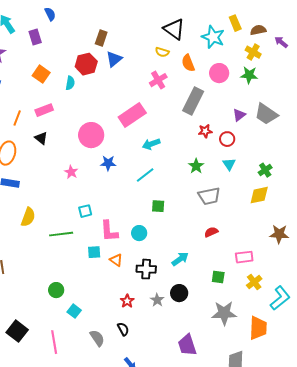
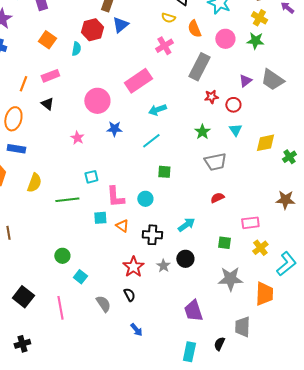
green cross: (265, 170) -> (289, 157), moved
yellow diamond: (259, 195) -> (265, 143), moved
red star: (127, 301) -> (133, 267), size x1.5

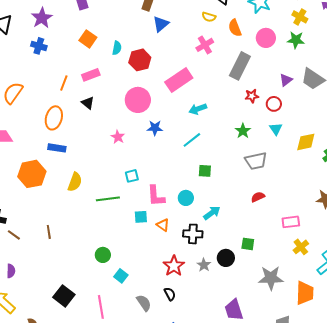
red hexagon: (92, 30) -> (140, 60), moved
cyan arrow: (186, 225) -> (212, 213), moved
green square: (224, 243) -> (248, 244), moved

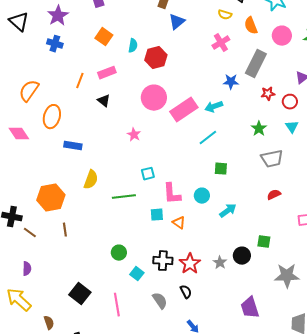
pink rectangle: (179, 80) -> (184, 110), moved
orange ellipse: (54, 118) -> (52, 117), moved
blue star: (155, 128) -> (231, 82), moved
orange hexagon: (32, 174) -> (51, 198), moved
black cross: (193, 234) -> (163, 261), moved

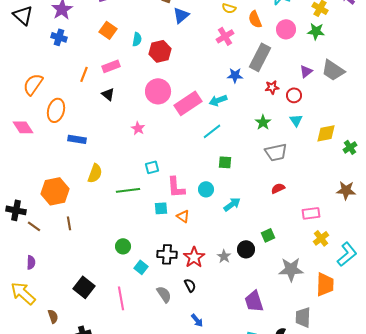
green square: (264, 242) -> (268, 235), turned -32

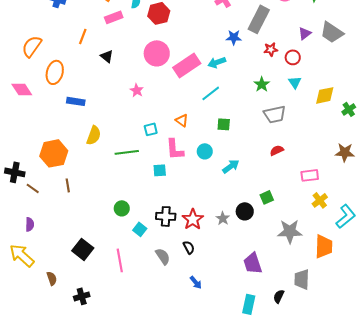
pink rectangle: (111, 66) -> (114, 17), moved
orange triangle: (183, 216) -> (182, 120), moved

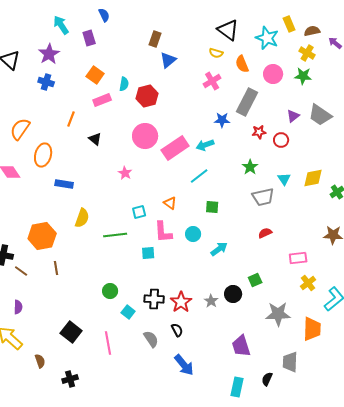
cyan triangle: (295, 82) -> (284, 179), moved
blue arrow: (196, 282) -> (184, 365), size x1.6

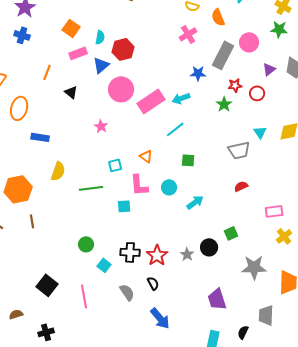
blue triangle: (168, 60) -> (101, 65), moved
pink circle: (273, 74) -> (249, 42), moved
green star: (250, 167) -> (224, 104), moved
brown semicircle: (40, 361) -> (16, 314), turned -88

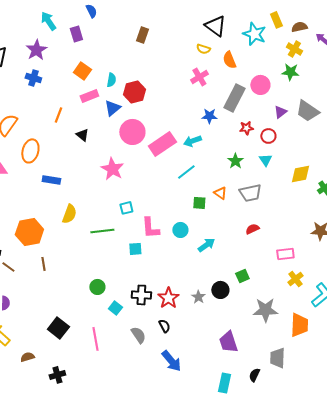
green star: (224, 104) -> (235, 161), moved
pink star: (101, 126) -> (112, 169), size x1.6
cyan triangle: (260, 132) -> (265, 160), moved
orange triangle: (146, 156) -> (220, 193), moved

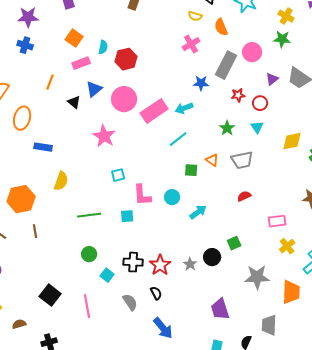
purple star: (36, 50) -> (28, 17), turned 30
blue triangle: (112, 108) -> (94, 89), moved
green line: (102, 231) -> (89, 215), moved

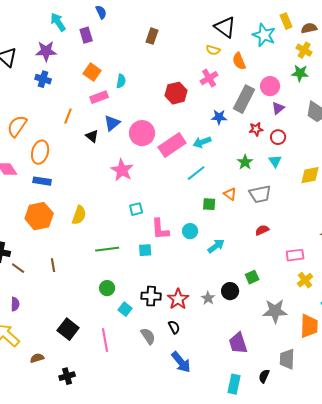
red hexagon: (126, 59) -> (176, 93), moved
purple triangle: (272, 79) -> (278, 108), moved
blue rectangle: (43, 147) -> (42, 181), moved
orange hexagon: (21, 199) -> (39, 216), moved

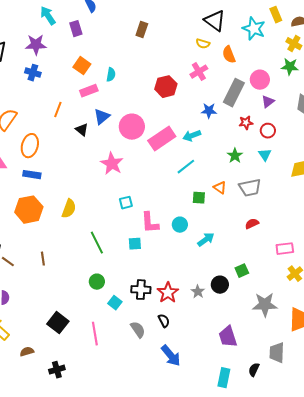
green line: (107, 249) -> (97, 243), turned 70

